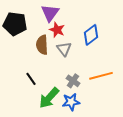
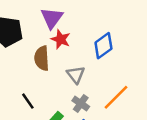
gray triangle: (64, 49) -> (76, 75), moved
orange line: (101, 76) -> (116, 97), turned -30

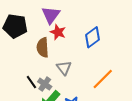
gray triangle: (76, 75) -> (64, 68), moved
gray cross: (81, 104) -> (45, 84), moved

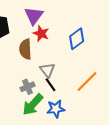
black line: (31, 82) -> (50, 85), moved
gray cross: (45, 84) -> (27, 87), turned 32

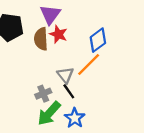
brown semicircle: (25, 49) -> (41, 39), moved
orange line: (87, 82) -> (89, 65), moved
blue star: (56, 109) -> (75, 118), turned -30

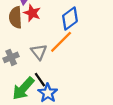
black line: (69, 91) -> (40, 80), moved
gray cross: (43, 94) -> (11, 57), moved

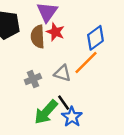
gray triangle: (39, 52) -> (62, 73), turned -35

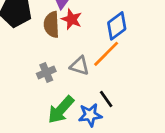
black line: (64, 103) -> (106, 99), moved
blue star: (72, 117) -> (90, 115), turned 30

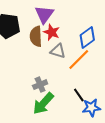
gray triangle: (80, 66) -> (58, 51), moved
gray cross: (46, 72) -> (40, 85), moved
blue star: (90, 115) -> (91, 108), moved

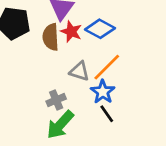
blue diamond: (87, 37) -> (100, 29), moved, turned 65
gray triangle: (58, 51) -> (79, 71), moved
blue star: (91, 108) -> (103, 92), moved, turned -30

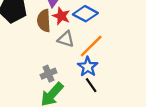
gray triangle: (79, 71) -> (66, 39), moved

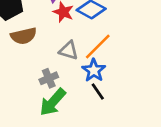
brown semicircle: (44, 21) -> (24, 36), moved, turned -100
gray triangle: (66, 39) -> (69, 50), moved

